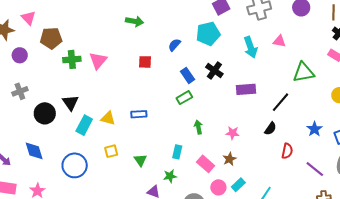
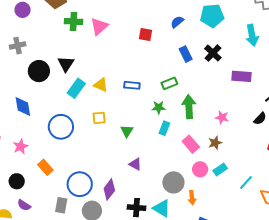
green rectangle: (184, 98) -> (169, 83), moved
green arrow: (198, 127) -> (189, 107), size x1.6
green star: (170, 176) -> (159, 107), moved

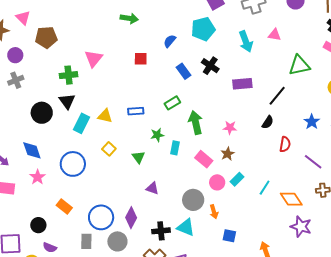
green cross: (74, 22) -> (69, 75), moved
gray cross: (18, 46) -> (16, 80), moved
green star: (159, 107) -> (157, 135), moved
yellow square: (99, 118) -> (109, 149), turned -32
pink star: (21, 146) -> (38, 177), moved

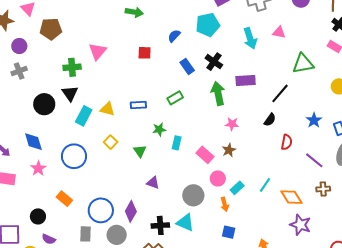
green arrow: (196, 123) -> (218, 93), moved
cyan rectangle: (237, 179) -> (237, 188), moved
orange arrow: (214, 212) -> (225, 204), moved

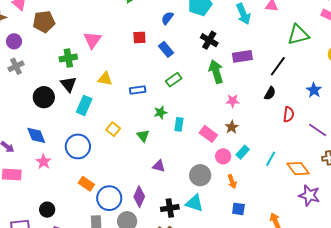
blue rectangle: (187, 66) -> (166, 49), moved
yellow triangle: (107, 109) -> (105, 79), moved
cyan rectangle: (237, 188) -> (243, 152), moved
orange rectangle: (64, 199) -> (86, 184), moved

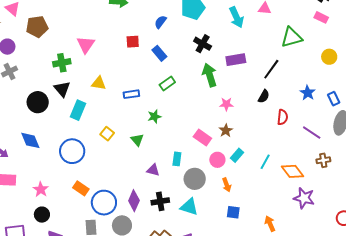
cyan rectangle: (179, 124) -> (177, 159), moved
pink star: (43, 162) -> (41, 189), moved
black cross: (170, 208) -> (160, 201), moved

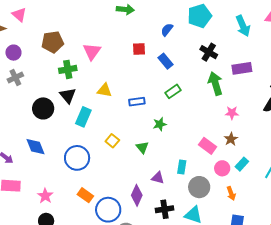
brown pentagon: (37, 27) -> (53, 42), moved
purple diamond: (134, 201) -> (137, 195), moved

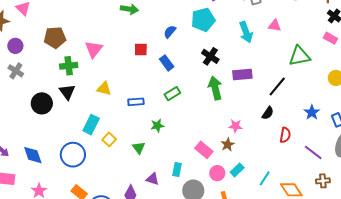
gray cross: (15, 77) -> (16, 71), turned -35
pink star: (232, 113) -> (235, 126), moved
cyan rectangle: (83, 117) -> (91, 125), moved
blue diamond: (35, 147) -> (33, 155), moved

